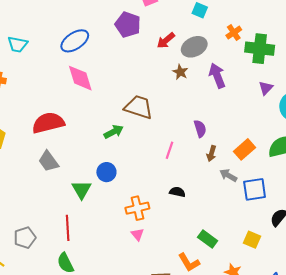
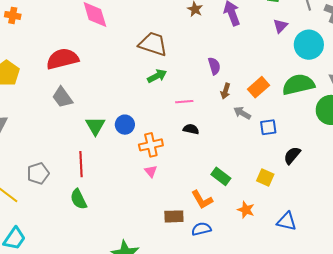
green arrow: (114, 132) -> (157, 76), moved
pink line: (169, 150) -> (184, 102), moved, turned 66
blue circle: (106, 172) -> (125, 125), moved
blue square: (255, 189) -> (268, 127), size x0.7

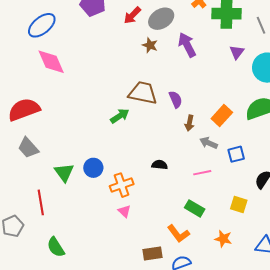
brown trapezoid: (153, 44) -> (143, 93), moved
pink line: (184, 102) -> (202, 173), moved
red line: (81, 164) -> (41, 202), moved

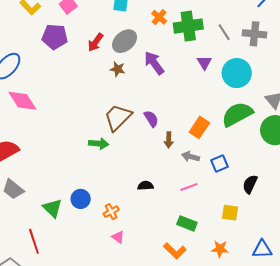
brown trapezoid: (143, 93) -> (118, 117), turned -48
green arrow: (120, 116) -> (99, 144), turned 48
orange cross: (122, 185) -> (111, 212), size x0.7

